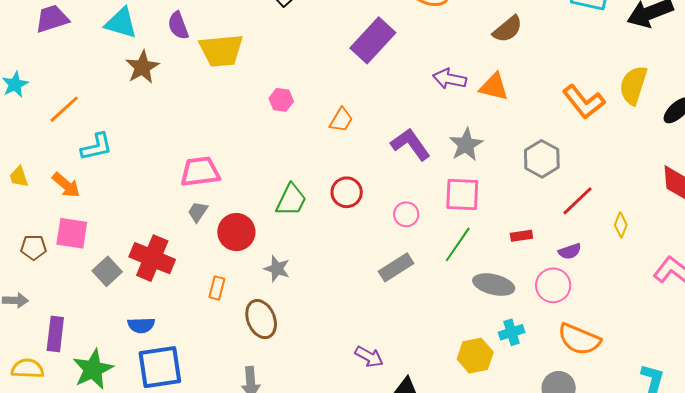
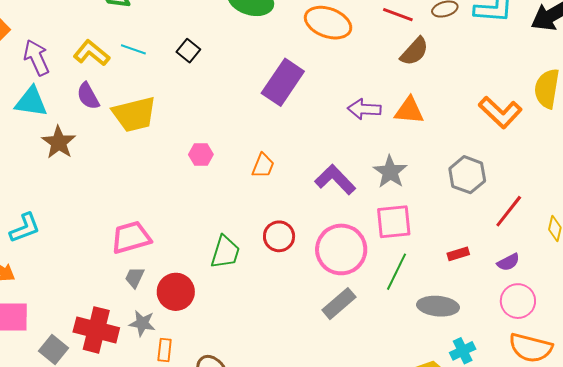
pink circle: (406, 214) -> (341, 249), size x2.0
gray star: (277, 269) -> (142, 323), moved
pink circle: (553, 285) -> (518, 301), moved

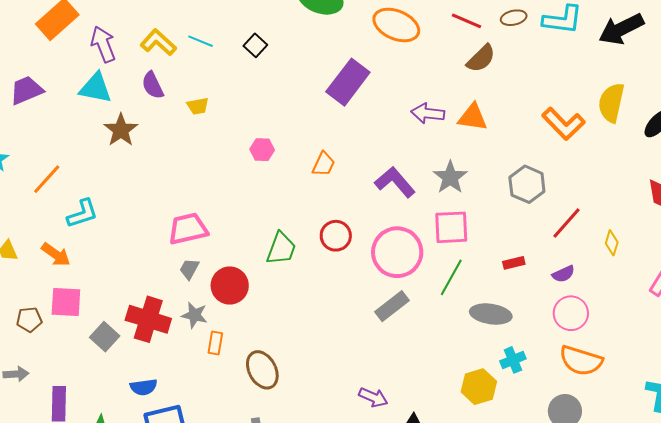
yellow trapezoid: (134, 114) -> (198, 106), size x0.5

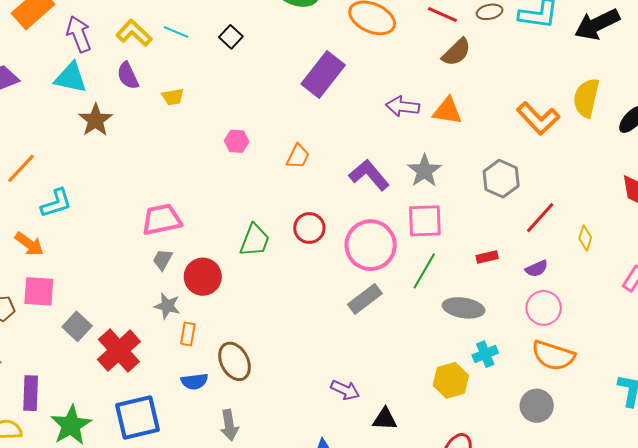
red cross: (148, 319) -> (119, 351), moved, turned 30
blue semicircle: (144, 387) -> (194, 381), moved

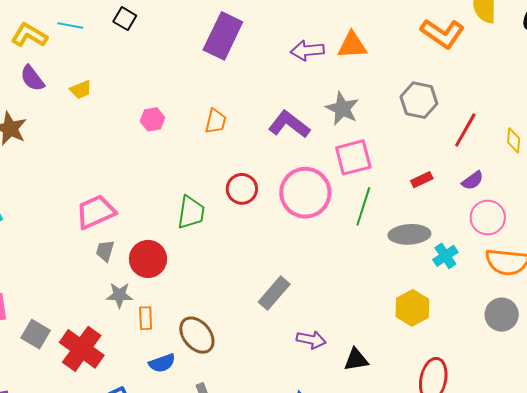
gray rectangle: (365, 299) -> (274, 293), moved
cyan cross: (485, 354) -> (445, 256), moved

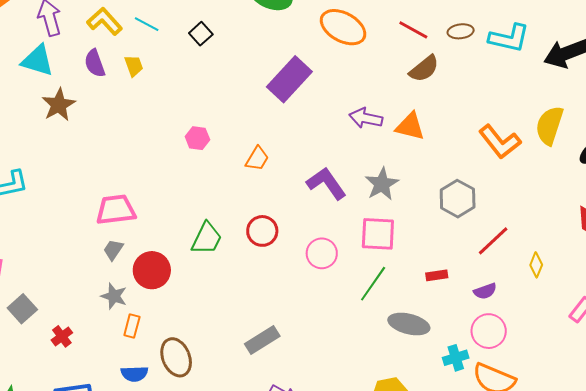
yellow trapezoid: (81, 90) -> (134, 66), moved, turned -105
pink circle: (305, 193) -> (322, 253), size x0.6
cyan cross: (445, 256) -> (456, 358), moved
red cross: (82, 349) -> (62, 336), size x0.5

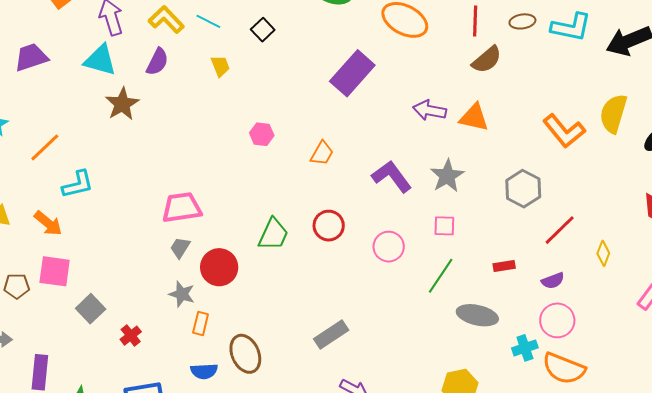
red line: (413, 30) -> (475, 21), turned 64
purple semicircle: (95, 63) -> (157, 62), turned -132
yellow trapezoid: (134, 66) -> (220, 66), moved
pink square: (378, 234) -> (444, 226), size x0.6

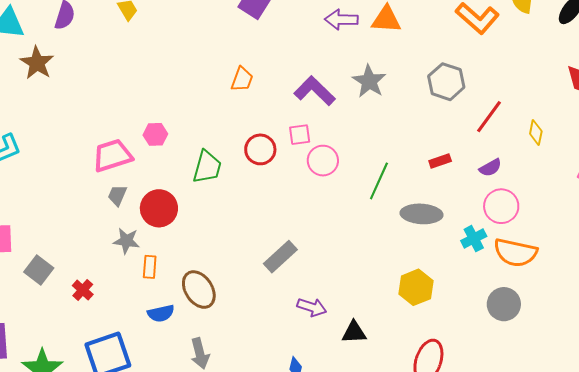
pink hexagon: (262, 134) -> (155, 134), moved
pink square: (444, 226) -> (300, 135), moved

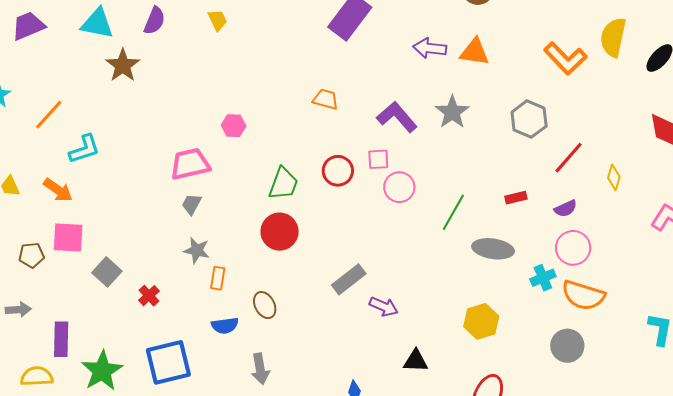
orange trapezoid: (242, 79) -> (326, 99), turned -100
pink hexagon: (155, 134) -> (234, 126), moved
red circle: (159, 208) -> (280, 232), moved
brown ellipse: (199, 290) -> (265, 305), size x0.7
purple arrow: (312, 307) -> (384, 307), moved

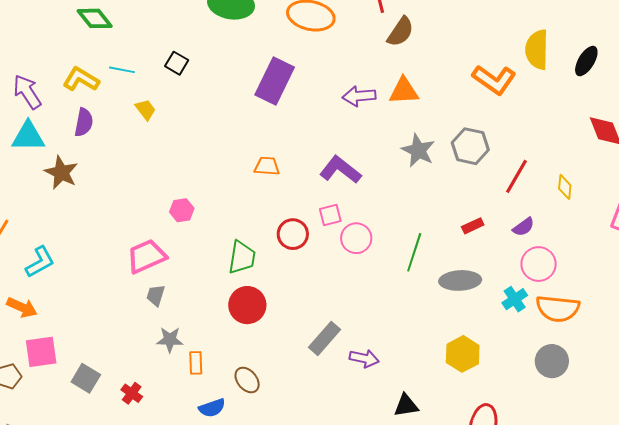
gray star: (452, 112) -> (418, 150), moved

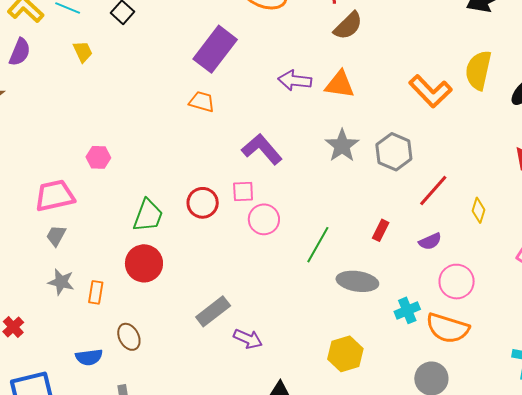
orange trapezoid: (267, 166) -> (202, 102), moved
red rectangle: (473, 226) -> (381, 230), turned -50
pink circle: (539, 264) -> (457, 282), moved
orange rectangle: (196, 363) -> (96, 292), moved

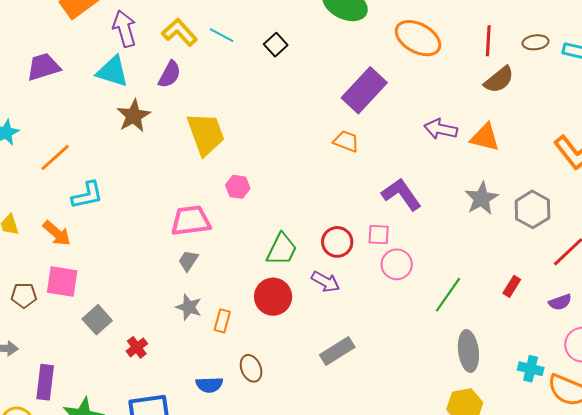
yellow trapezoid: (83, 52) -> (206, 134), moved, size x2.0
gray ellipse: (357, 281) -> (468, 351), moved, turned 69
cyan cross: (407, 310) -> (531, 369), turned 30
purple arrow: (248, 339) -> (326, 282), moved

